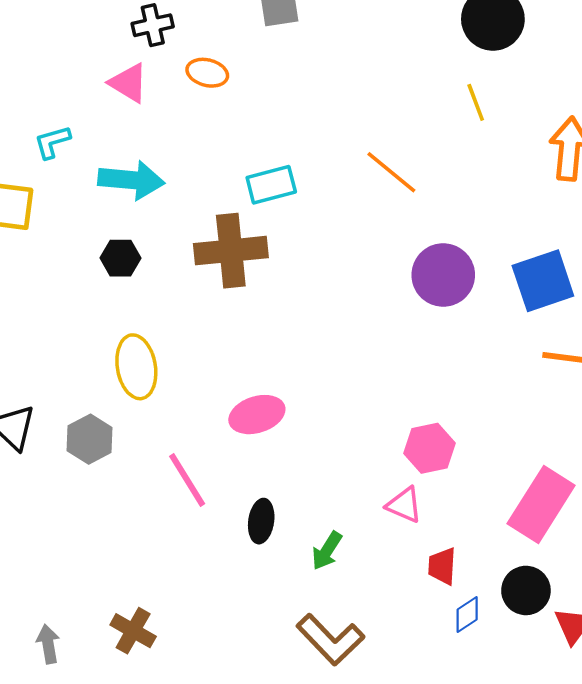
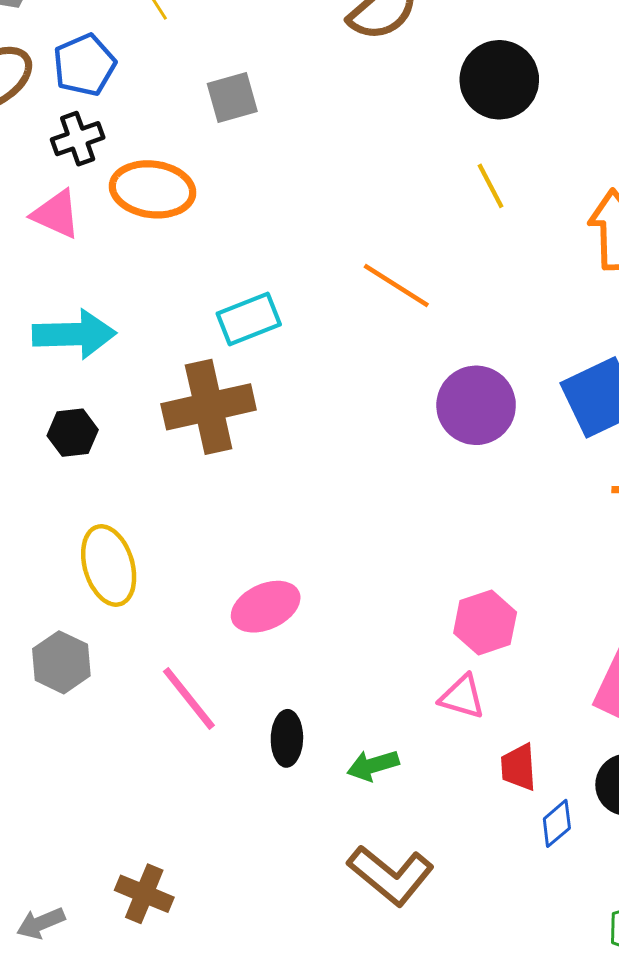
orange ellipse: (207, 73) -> (153, 189), size x1.6
green arrow: (327, 551) -> (373, 765), turned 48
gray arrow: (48, 644) -> (41, 923), turned -96

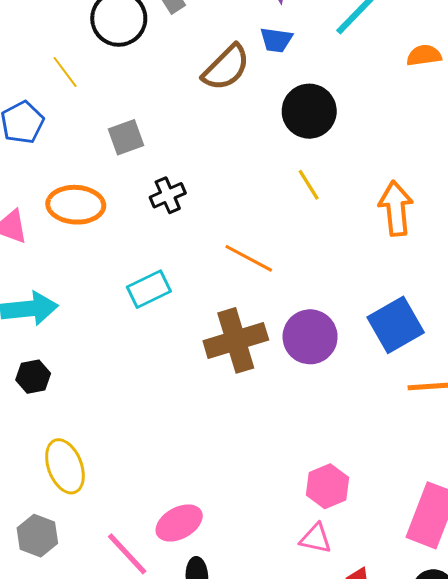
black cross: (78, 139) -> (168, 195), moved
brown cross: (209, 407) -> (236, 340), moved
pink ellipse: (266, 607) -> (179, 523), moved

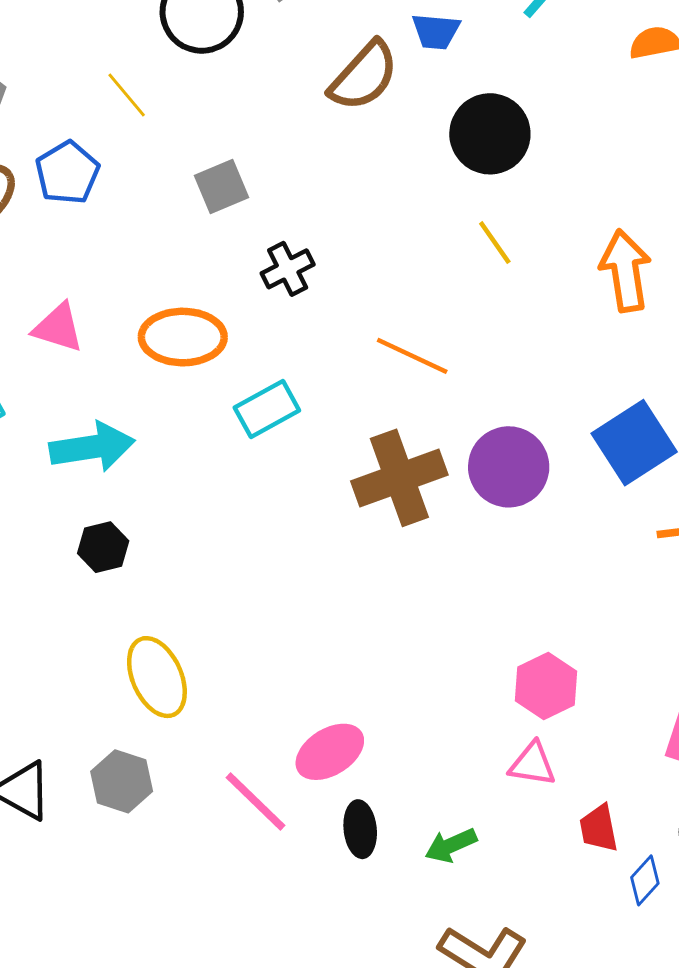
orange ellipse: (76, 205) -> (183, 337), moved

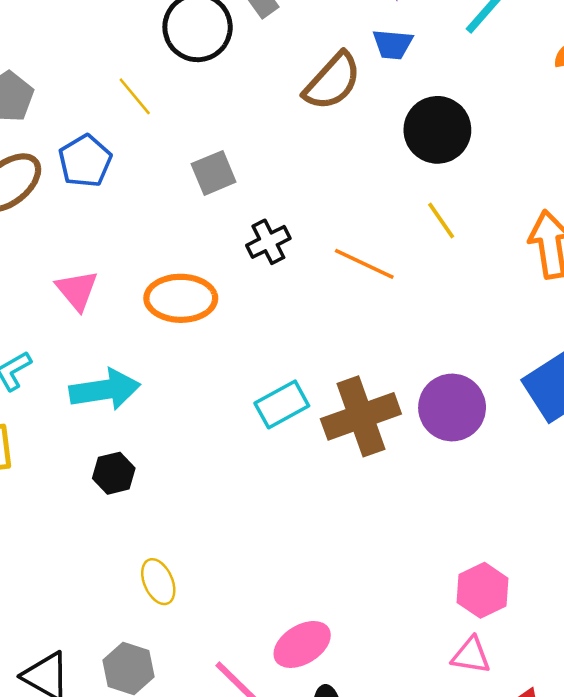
pink triangle: (58, 328) -> (77, 290), turned 33
orange line: (412, 356) -> (364, 264), moved
cyan rectangle: (267, 409) -> (282, 404), moved
yellow ellipse: (157, 677) -> (158, 582), size x0.7

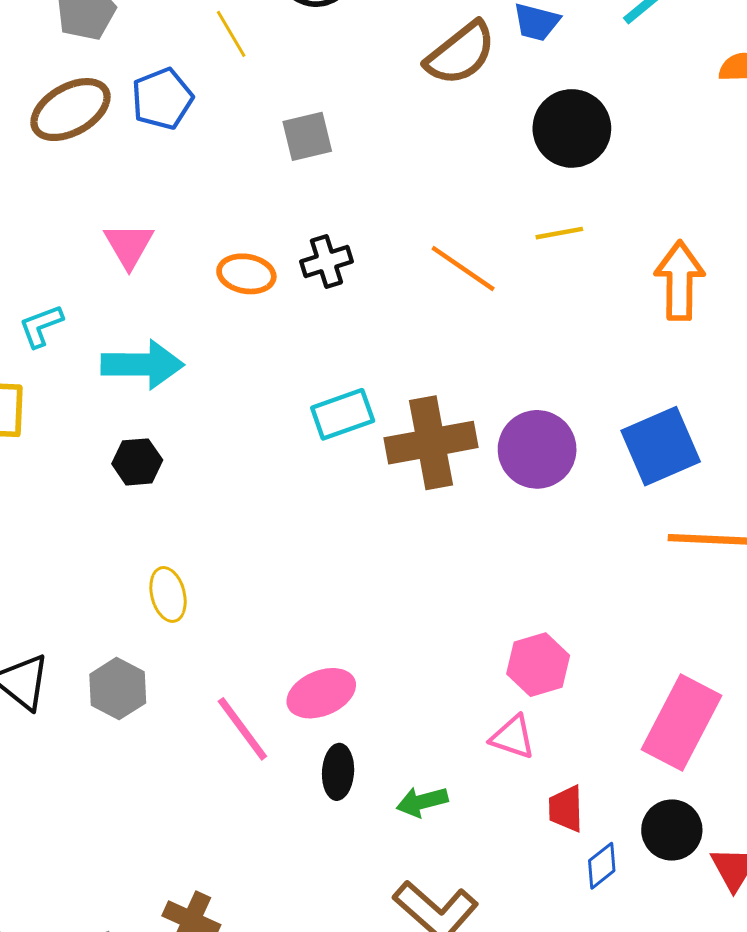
yellow line: (441, 220) -> (559, 233), turned -75
black cross: (268, 242) -> (326, 262), moved
orange ellipse: (181, 298) -> (246, 274), size x0.7

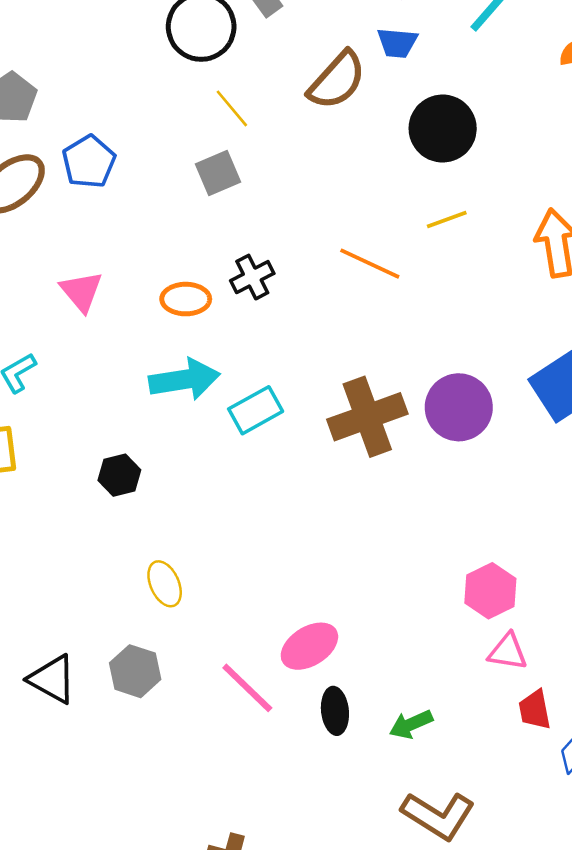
yellow line: (231, 34) -> (232, 108), moved
cyan arrow: (142, 365) -> (184, 379), moved
cyan rectangle: (343, 414) -> (256, 410), moved
pink triangle: (513, 737) -> (508, 652), moved

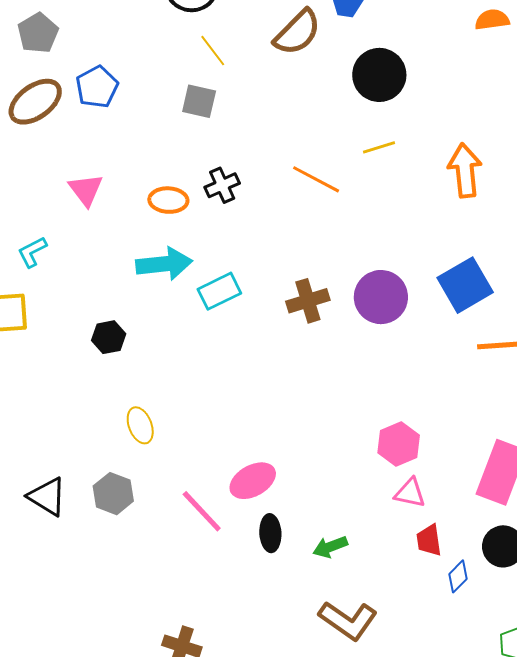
gray square: (218, 173) -> (199, 101), turned 33
brown cross: (367, 417) -> (308, 301), size x0.7

